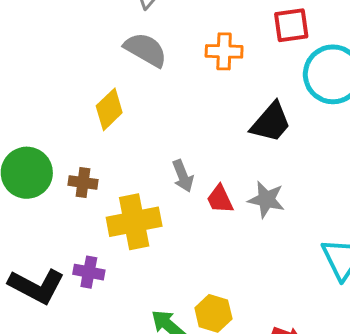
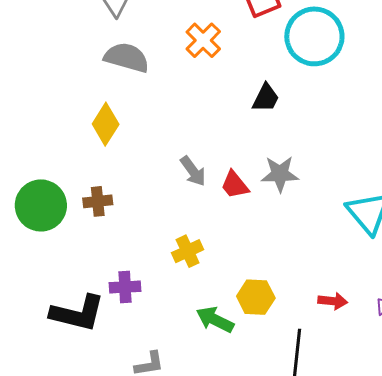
orange cross: (224, 51) -> (203, 40), turned -33
black trapezoid: (271, 122) -> (266, 98), size x0.7
yellow cross: (134, 222) -> (188, 251), moved, size x0.6

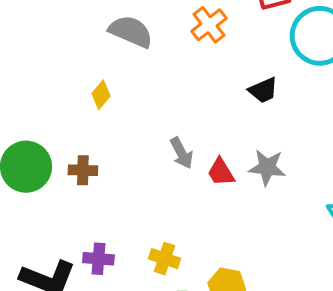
black trapezoid: (266, 98) -> (263, 90), turned 32
yellow diamond: (106, 124) -> (101, 95), size x0.7
yellow cross: (188, 251) -> (165, 259), moved, turned 36

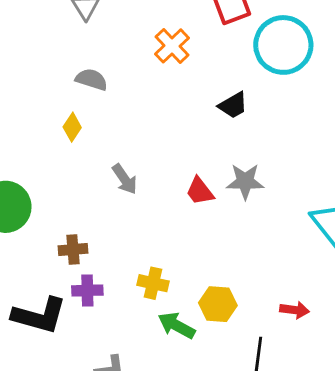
gray semicircle: (131, 32) -> (91, 79), moved, size x0.7
gray arrow: (181, 153) -> (125, 179), moved
brown cross: (83, 170) -> (73, 250), moved

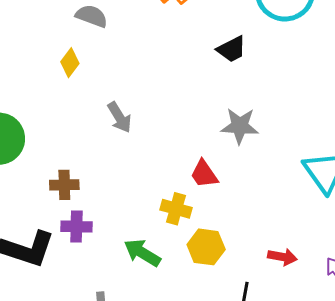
red trapezoid: (200, 191) -> (204, 174), moved
yellow cross: (153, 283) -> (176, 209), moved
green arrow: (176, 325) -> (142, 253), moved

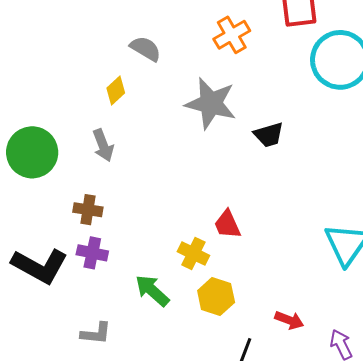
black trapezoid: (232, 49) -> (269, 135), moved
gray arrow: (119, 117) -> (103, 145), moved
gray star: (240, 126) -> (211, 103), moved, size x1.4

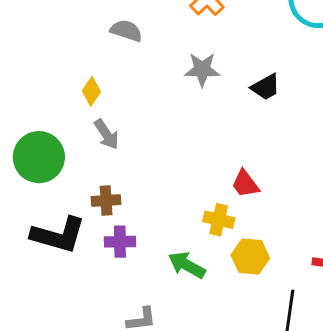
yellow diamond: (116, 91) -> (91, 91), moved
gray star: (211, 103) -> (202, 69), size x0.7
black L-shape: (40, 266) -> (58, 235), moved

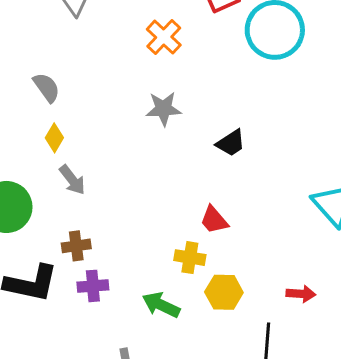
gray semicircle: (126, 31) -> (46, 87), moved, turned 40
black trapezoid: (266, 87) -> (231, 143), moved

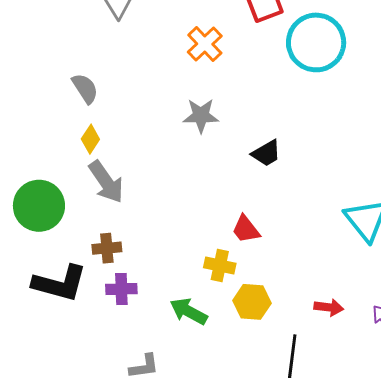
gray arrow: (72, 180) -> (106, 182), size x1.4

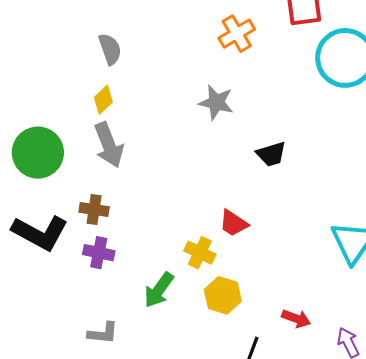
red trapezoid: (246, 229) -> (234, 223), turned -32
green arrow: (189, 311) -> (159, 290), turned -96

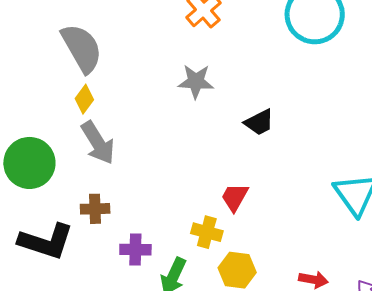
gray semicircle: (110, 49) -> (82, 48), size x1.6
red trapezoid: (234, 223) -> (235, 197), turned 96
purple cross: (99, 253) -> (135, 250), moved

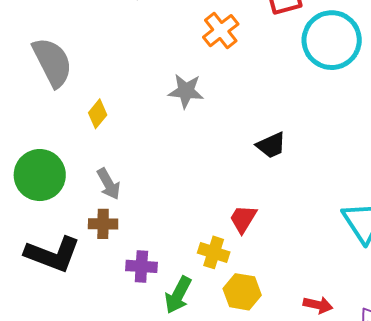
gray semicircle: (82, 48) -> (52, 62), moved
gray star: (196, 81) -> (186, 91), moved
gray arrow: (98, 143) -> (109, 184), moved, size x0.7

